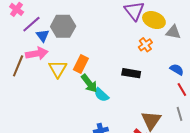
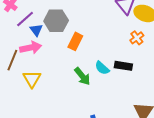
orange rectangle: (81, 64) -> (75, 41), moved
yellow triangle: (58, 69) -> (32, 79), moved
cyan semicircle: (101, 95) -> (102, 68), moved

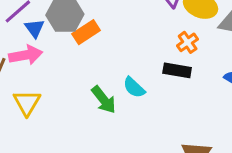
orange rectangle: (75, 41) -> (86, 32), moved, turned 30
black rectangle: (123, 66) -> (177, 70), moved

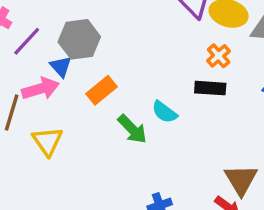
blue triangle: (34, 28) -> (61, 67), moved
orange rectangle: (86, 32) -> (102, 90), moved

